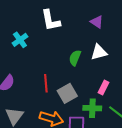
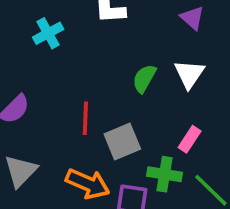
white triangle: (99, 52) -> (189, 74), turned -48

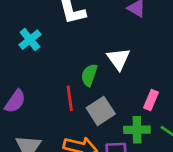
white triangle: (189, 74) -> (118, 59), moved
green semicircle: (144, 78) -> (89, 75), moved

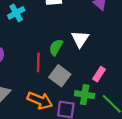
gray square: (101, 111) -> (60, 76), turned -30

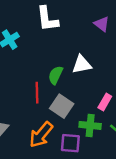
white triangle: (80, 39) -> (82, 64), turned 48
orange arrow: (40, 100) -> (41, 135), turned 110

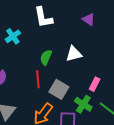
green semicircle: (56, 75) -> (46, 57), moved
green cross: (90, 125) -> (83, 104), turned 30

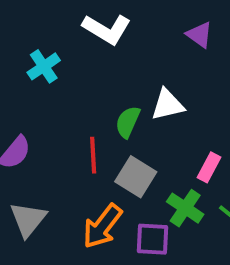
white L-shape: (43, 17) -> (107, 29), turned -50
green semicircle: (46, 57) -> (128, 122), moved

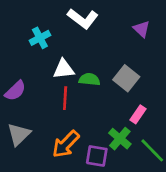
white triangle: (168, 105) -> (64, 69), moved
green semicircle: (128, 122) -> (89, 79), turned 66
gray square: (136, 177) -> (126, 78), moved

